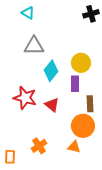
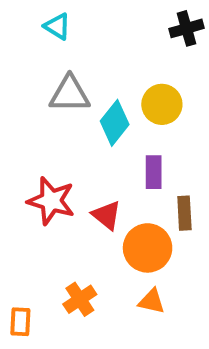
yellow circle: (81, 63) -> (162, 104), moved
cyan diamond: (51, 71) -> (115, 123), moved
orange circle: (83, 126) -> (148, 248), moved

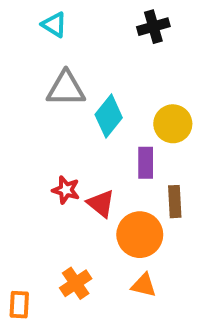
black cross: (187, 28) -> (153, 27), moved
yellow circle: (162, 104) -> (173, 124), moved
red star: (51, 201) -> (66, 190), moved, size x0.6

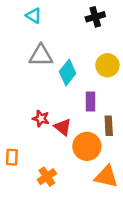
yellow circle: (173, 124) -> (107, 65), moved
orange triangle: (144, 285) -> (106, 177), moved, size x1.5
orange rectangle: (19, 305) -> (12, 157), moved

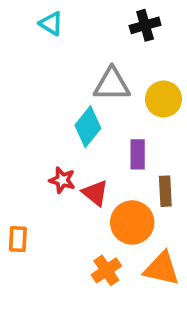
gray triangle: (41, 56) -> (112, 84), moved
cyan diamond: (68, 73) -> (88, 127), moved
orange cross: (47, 177) -> (106, 270), moved

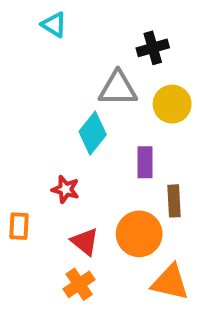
black cross: (145, 25) -> (153, 48), moved
red triangle: (95, 193) -> (85, 242), moved
orange rectangle: (18, 239) -> (19, 226), moved
orange cross: (106, 270) -> (79, 284), moved

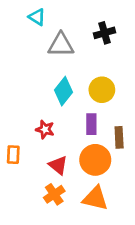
gray triangle: (118, 89) -> (61, 45), moved
yellow circle: (172, 104) -> (102, 90), moved
purple rectangle: (145, 162) -> (91, 124), moved
orange triangle: (170, 282) -> (95, 198), moved

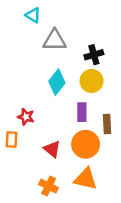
black cross: (105, 33) -> (94, 55), moved
red star: (45, 129) -> (26, 117), moved
orange cross: (54, 194) -> (49, 186), moved, turned -30

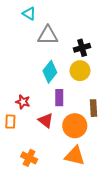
purple rectangle: (82, 112) -> (59, 98), moved
red triangle: (52, 149) -> (46, 121), moved
orange cross: (49, 186) -> (29, 158), moved

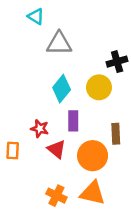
black cross: (82, 48) -> (117, 62), moved
red star: (23, 102) -> (40, 129), moved
orange cross: (29, 158) -> (56, 196), moved

